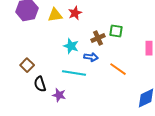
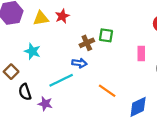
cyan star: (71, 46) -> (32, 51), moved
orange line: (118, 69) -> (107, 91), moved
cyan line: (74, 73) -> (61, 80), turned -35

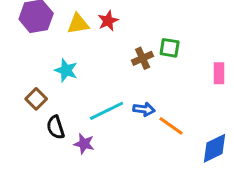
blue arrow: (79, 63) -> (144, 109), moved

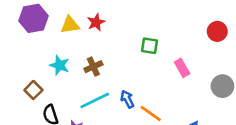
brown cross: (143, 58) -> (93, 67), moved
pink rectangle: (219, 73) -> (182, 68), moved, turned -30
blue arrow: (144, 109) -> (127, 99), turned -126

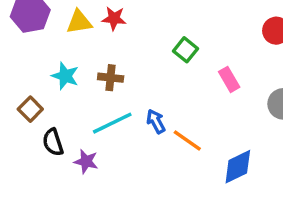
red star: (96, 22) -> (114, 18), turned 30
green square: (149, 46) -> (185, 50), turned 30
brown cross: (93, 67) -> (111, 78), turned 30

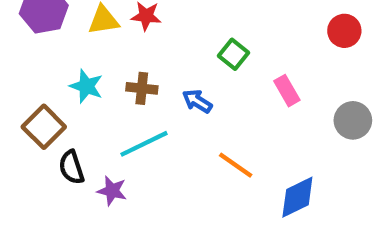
brown square: (30, 109) -> (44, 127), size x1.4
blue arrow: (156, 121) -> (197, 101), moved, turned -30

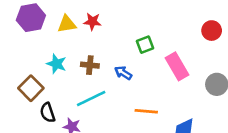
green square: (233, 54) -> (145, 45), turned 30
pink rectangle: (287, 91) -> (177, 66), size x1.5
orange line: (236, 165) -> (146, 111), turned -30

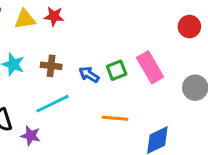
green square: (145, 45) -> (117, 70), moved

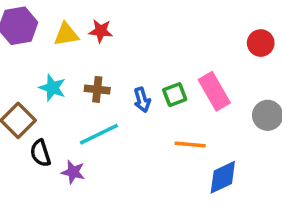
blue arrow: (89, 75) -> (142, 100), turned -138
orange line: (115, 118) -> (190, 145), moved

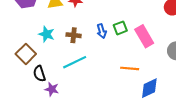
green square: (175, 95) -> (120, 28), moved
blue arrow: (142, 100) -> (102, 31), moved
purple star: (73, 172) -> (52, 89), moved

